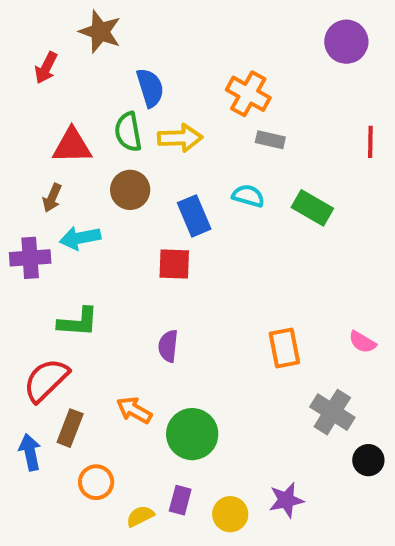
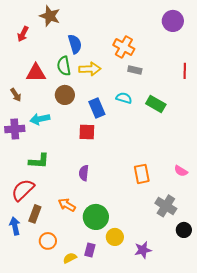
brown arrow: (52, 198) -> (16, 95), moved, turned -56
yellow circle: (230, 514) -> (115, 237), moved

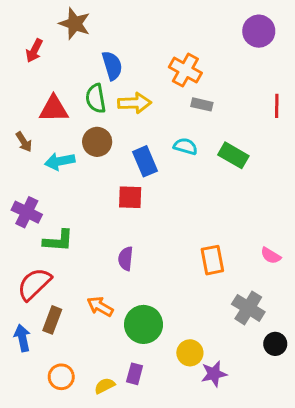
cyan arrow: (40, 119) -> (60, 161), moved
purple cross: (15, 129) -> (27, 212), moved, turned 30
yellow circle: (115, 237) -> (190, 353), moved
orange circle: (48, 241) -> (61, 377), moved

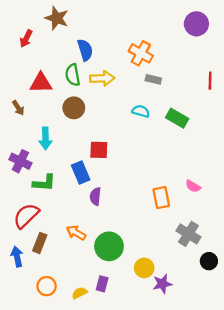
cyan arrow: (60, 161) -> (45, 139), moved, turned -80
blue rectangle: (145, 161) -> (81, 173), moved
pink semicircle: (271, 256) -> (193, 186), moved

